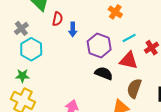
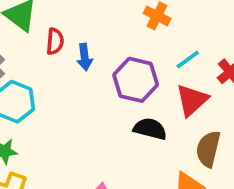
red triangle: (129, 60) -> (192, 100), turned -48

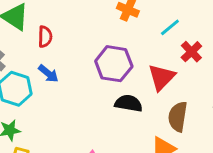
blue arrow: (85, 57) -> (48, 74), moved, turned -40
cyan line: (188, 59) -> (170, 27), moved

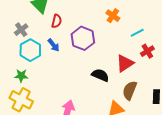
purple hexagon: (114, 64) -> (83, 38), moved

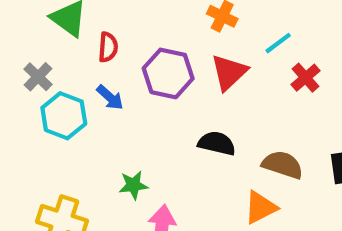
red triangle: (125, 63) -> (229, 72), moved
green star: (21, 76) -> (133, 185), moved
brown semicircle: (130, 90) -> (283, 165), turned 96

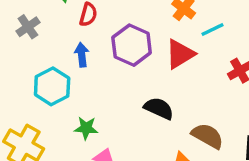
cyan line: (278, 43) -> (213, 29), moved
blue arrow: (110, 97) -> (82, 55), turned -150
cyan hexagon: (64, 116) -> (52, 86), moved

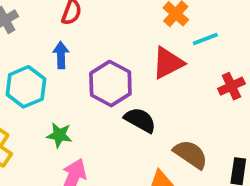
purple hexagon: (132, 45) -> (110, 84), moved

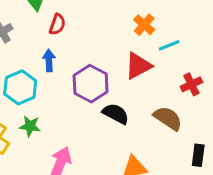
green star: (59, 135) -> (30, 126), moved
brown semicircle: (191, 154) -> (168, 118), moved

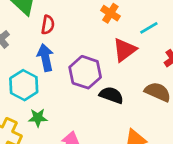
orange cross: (144, 25) -> (110, 13), moved
blue arrow: (49, 60) -> (45, 58), size x1.4

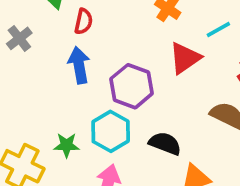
cyan hexagon: (24, 85) -> (111, 131), moved
black semicircle: (111, 95) -> (165, 143), moved

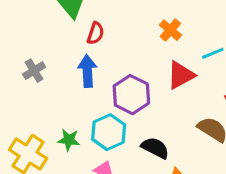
gray cross: (19, 38) -> (34, 71), moved

